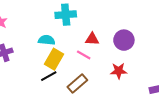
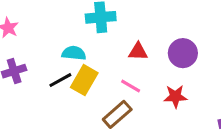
pink line: (84, 55) -> (131, 86), moved
black line: (49, 76) -> (60, 80), moved

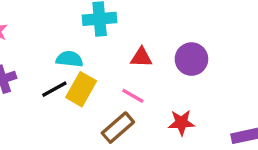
red star: (175, 96) -> (181, 123), moved

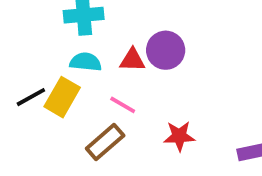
cyan semicircle: (69, 59) -> (86, 62), moved
purple circle: (191, 59) -> (166, 50), moved

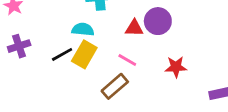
cyan semicircle: (86, 62) -> (83, 29), moved
red star: (179, 136) -> (176, 67), moved

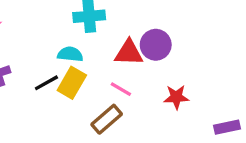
red triangle: (134, 28) -> (129, 53), size x1.4

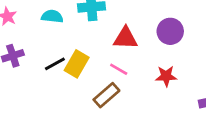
purple circle: (156, 45) -> (170, 31), moved
cyan semicircle: (70, 54) -> (52, 16), moved

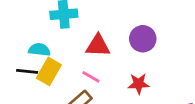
cyan semicircle: (52, 16) -> (39, 50), moved
black line: (55, 64) -> (27, 71), turned 35

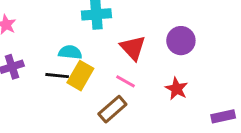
red triangle: (98, 46) -> (133, 48), turned 45
red star: (139, 84) -> (177, 89), turned 30

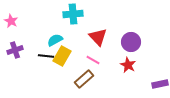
purple circle: (181, 41) -> (131, 42), moved
cyan semicircle: (70, 52) -> (55, 40), turned -35

